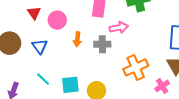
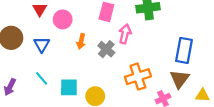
pink arrow: (119, 28) -> (125, 34), turned -72
gray cross: (102, 44) -> (106, 49), turned 35

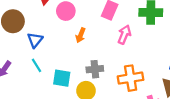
blue triangle: (42, 45) -> (35, 40), moved
gray cross: (106, 49) -> (95, 69), moved, turned 35

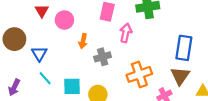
gray cross: (95, 69) -> (103, 57), moved

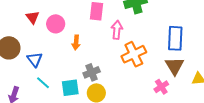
gray cross: (103, 57) -> (92, 72), moved
orange cross: (139, 74) -> (134, 54), moved

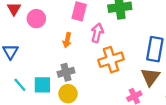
orange arrow: (76, 42) -> (67, 40), moved
cyan line: (43, 83) -> (20, 85), moved

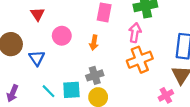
pink circle: (36, 19) -> (62, 36), moved
pink arrow: (97, 33) -> (135, 33), moved

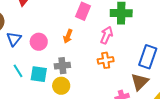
pink circle: (62, 36) -> (39, 42), moved
orange cross: (140, 60) -> (106, 60), size x0.7

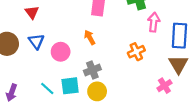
pink arrow: (107, 35) -> (154, 22), moved
orange arrow: (68, 36) -> (90, 37), turned 144
blue triangle: (14, 39) -> (36, 41), moved

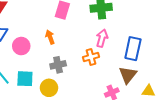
pink arrow: (154, 22) -> (102, 38), moved
gray cross: (92, 70) -> (58, 65), moved

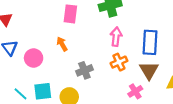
orange cross: (91, 57) -> (119, 62), moved
gray cross: (58, 65) -> (84, 70), moved

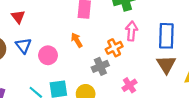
orange cross: (119, 62) -> (114, 48), moved
pink cross: (135, 91) -> (129, 85), moved

